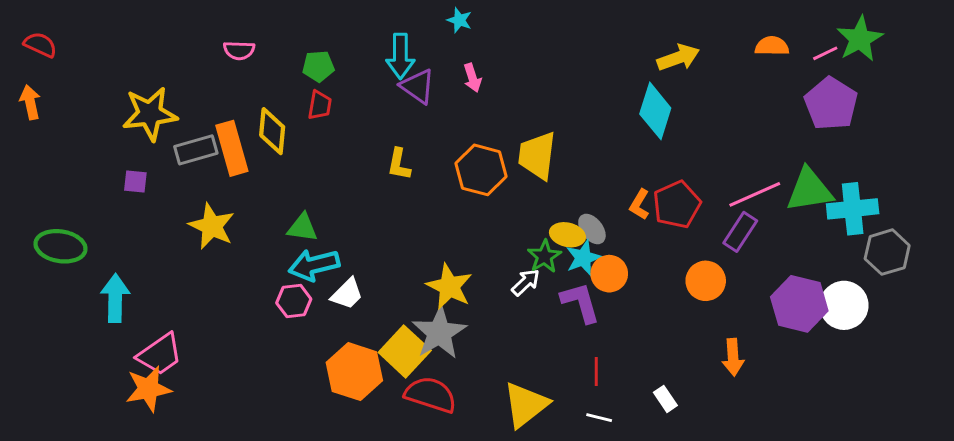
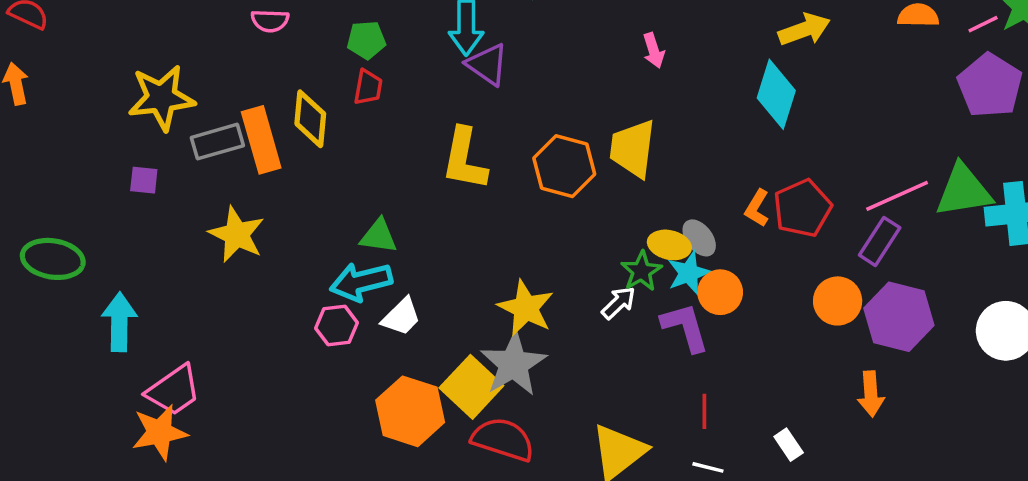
pink arrow: (472, 78) -> (654, 50), moved
yellow L-shape: (399, 164) -> (464, 159), size x1.6
green triangle: (302, 228) -> (379, 236), moved
purple hexagon: (799, 304) -> (899, 317), moved

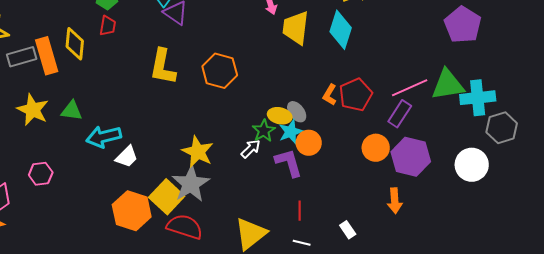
yellow trapezoid: (633, 149) -> (296, 28), moved
green triangle: (379, 236) -> (72, 111), moved
pink hexagon: (337, 326) -> (41, 174), moved

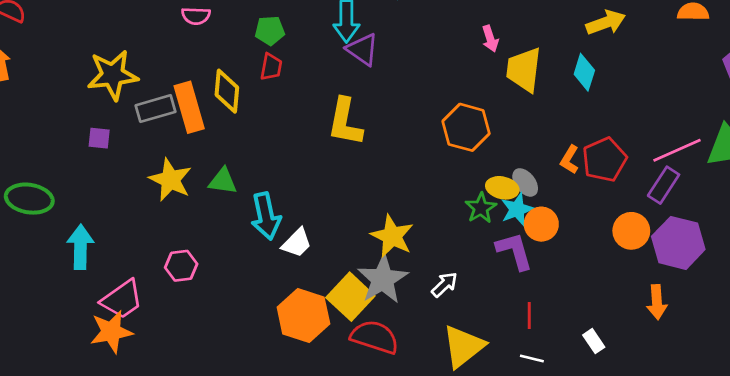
cyan diamond: (341, 30) -> (584, 72), size x0.7
orange hexagon: (220, 71) -> (466, 127), moved
cyan arrow: (104, 137) -> (266, 216), turned -88
white arrow: (251, 149) -> (445, 285), moved

